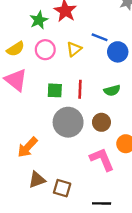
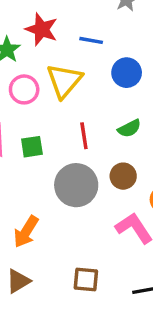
blue line: (100, 37) -> (91, 40), moved
yellow triangle: (74, 49) -> (64, 81), size x1.6
green square: (55, 90) -> (32, 147), moved
brown triangle: (37, 180) -> (18, 281), moved

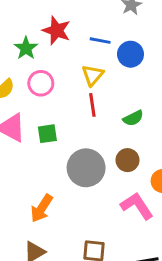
blue circle: (127, 73) -> (130, 54), moved
yellow triangle: (64, 81) -> (93, 75), moved, size x0.7
red line: (84, 136) -> (92, 105), moved

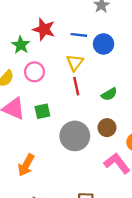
orange arrow: (42, 208) -> (26, 165), moved

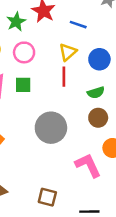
blue circle: (104, 44) -> (99, 59), moved
green square: (42, 111) -> (23, 85), moved
brown circle: (107, 128) -> (98, 118), moved

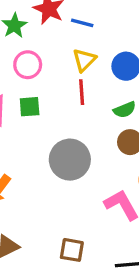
blue line: (78, 25) -> (82, 23), moved

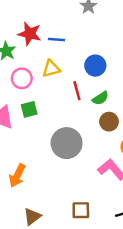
yellow triangle: (84, 60) -> (51, 69), moved, turned 42
red line: (82, 92) -> (77, 91), moved

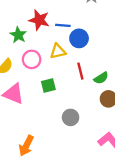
blue circle: (95, 66) -> (79, 38), moved
green square: (29, 109) -> (48, 85), moved
gray circle: (67, 143) -> (71, 117), size x0.6

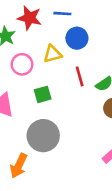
blue line: (63, 25) -> (62, 14), moved
gray circle: (71, 117) -> (43, 136), moved, size x1.6

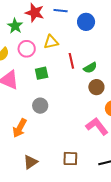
blue circle: (77, 38) -> (86, 22), moved
gray circle: (43, 136) -> (40, 106), size x0.6

